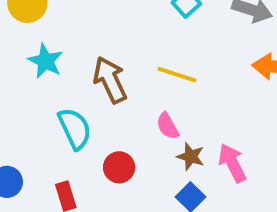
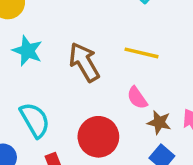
cyan semicircle: (75, 128) -> (35, 120), moved
red circle: (119, 167) -> (98, 137), size x1.5

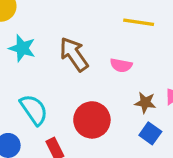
yellow line: (141, 53) -> (139, 22), moved
pink semicircle: (137, 98) -> (121, 65), moved, turned -40

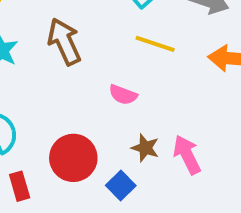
brown arrow: (74, 54) -> (64, 42), moved
blue square: (150, 133) -> (121, 186), moved

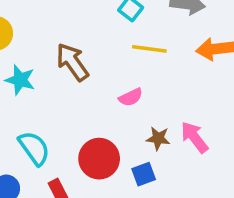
pink semicircle: (123, 95) -> (131, 97), turned -35
blue square: (121, 186) -> (144, 174), turned 35

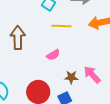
brown arrow: (72, 62) -> (18, 38), turned 40

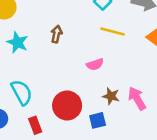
brown arrow: (18, 38) -> (56, 34), size x0.6

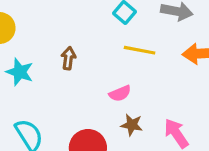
brown star: (111, 96) -> (132, 125), moved

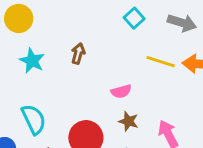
yellow line: (140, 50) -> (161, 62), moved

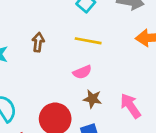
yellow line: (161, 62) -> (88, 41), moved

